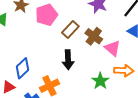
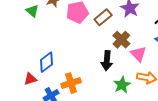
brown rectangle: (70, 30) -> (103, 17), moved
black arrow: (68, 60) -> (107, 61), moved

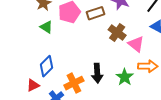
green triangle: (32, 11) -> (46, 27), moved
brown rectangle: (103, 17) -> (96, 13), turned 30
black arrow: (107, 61) -> (97, 73), moved

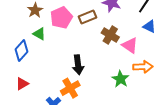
blue diamond: (47, 66) -> (22, 51), moved
black arrow: (97, 73) -> (78, 65), moved
red triangle: (33, 85) -> (22, 84), moved

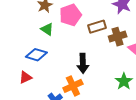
brown rectangle: (87, 17) -> (97, 27), moved
brown cross: (110, 35) -> (118, 37), turned 36
blue diamond: (22, 51) -> (36, 55), moved, turned 60

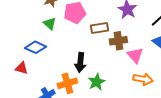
red triangle: (25, 77) -> (22, 68), turned 32
green star: (124, 81) -> (97, 82), moved

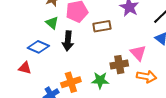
brown cross: (118, 41) -> (119, 65), moved
black arrow: (80, 62) -> (68, 41), moved
green star: (97, 82) -> (100, 80), turned 30

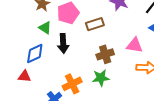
blue diamond: (38, 47) -> (35, 53), turned -40
pink triangle: (138, 53) -> (135, 45), turned -30
brown cross: (119, 65) -> (105, 54), moved

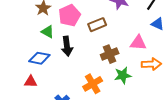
blue diamond: (35, 53) -> (39, 58), turned 40
green star: (101, 78) -> (123, 75), moved
orange cross: (72, 84) -> (93, 84), moved

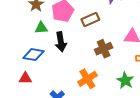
green triangle: (48, 32) -> (41, 28), turned -32
green star: (123, 75) -> (125, 80), moved, turned -30

